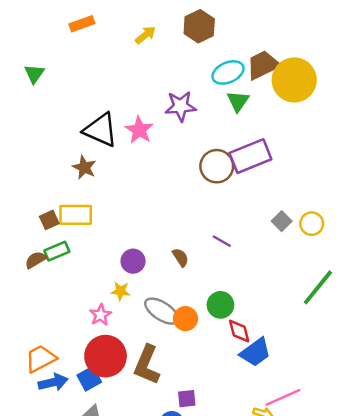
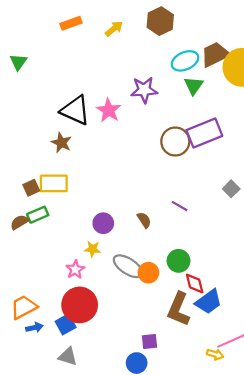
orange rectangle: (82, 24) -> (71, 23), moved
brown L-shape: (147, 365) -> (179, 309), moved
blue arrow: (53, 382) -> (34, 328), size x0.7

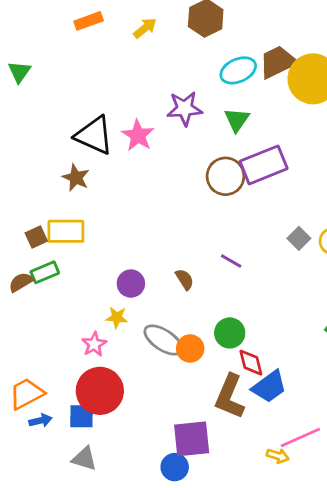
green triangle: (194, 86) -> (237, 120), moved
blue square: (66, 324) -> (81, 416), turned 30
purple square: (149, 342) -> (192, 439), size x1.8

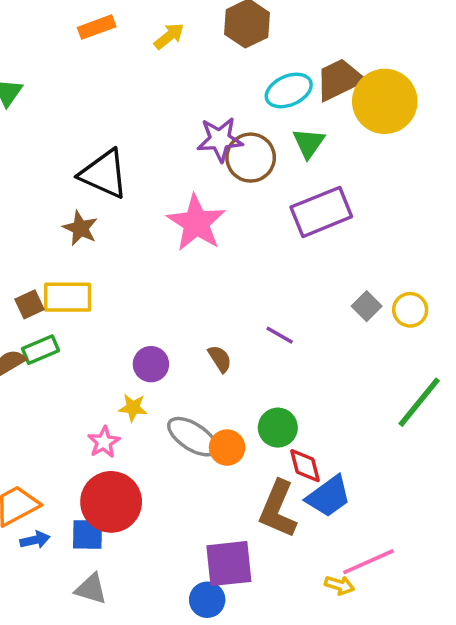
green triangle: (237, 120) -> (309, 143), moved
pink star: (138, 135) -> (196, 223), moved, size x1.4
brown circle: (225, 176) -> (251, 158), moved

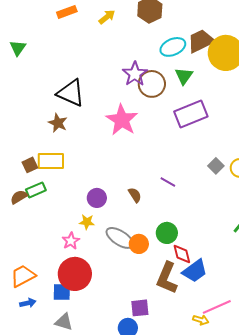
purple star: (220, 139) -> (135, 74), turned -30
blue arrow: (35, 540) -> (28, 303), moved
purple square: (229, 564) -> (140, 308), size x0.7

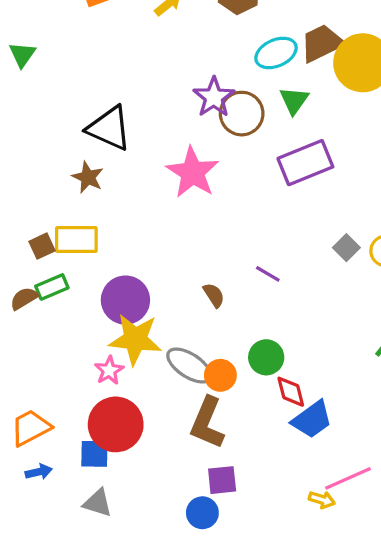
purple circle: (97, 198) -> (125, 300), moved, size x1.5
yellow star: (87, 222) -> (135, 339), size x2.0
brown L-shape: (167, 278) -> (207, 423), moved

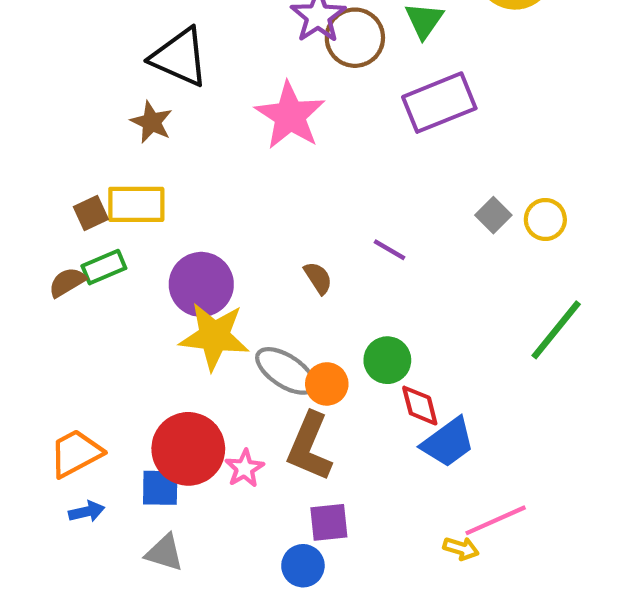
pink star: (109, 370) -> (245, 468), moved

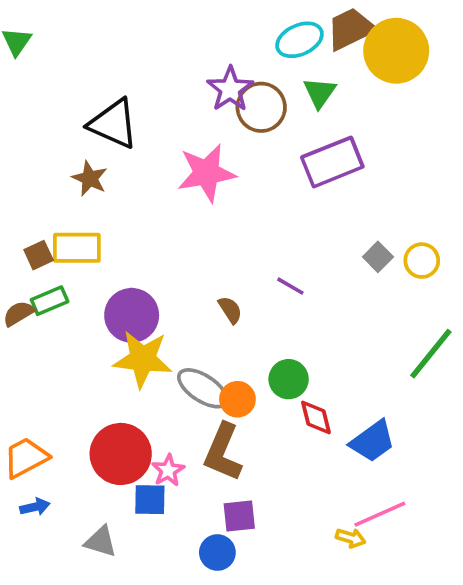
pink star: (290, 116) -> (206, 173), turned 30
blue trapezoid: (448, 442) -> (372, 441), moved
blue square: (160, 488) -> (150, 500), moved

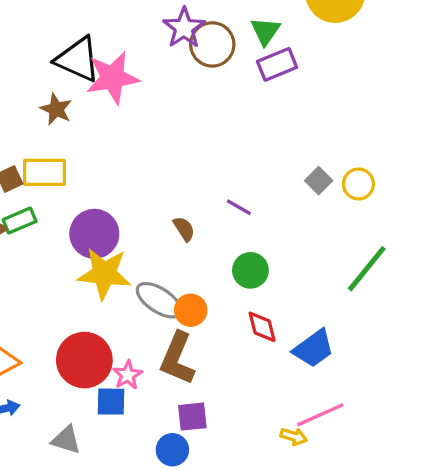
purple rectangle: (332, 162) -> (277, 64), moved, size x0.7
pink star: (206, 173) -> (113, 78), moved
green circle: (289, 379) -> (250, 270), moved

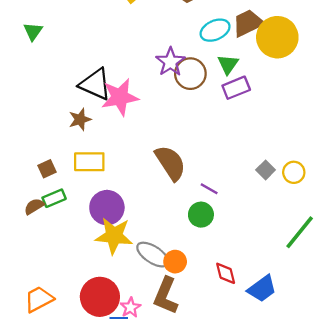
brown star: (56, 109) -> (80, 119), turned 30
yellow rectangle: (45, 172) -> (89, 162), moved
brown semicircle: (184, 229) -> (170, 163), moved, size x2.0
green circle: (250, 270) -> (201, 215), moved

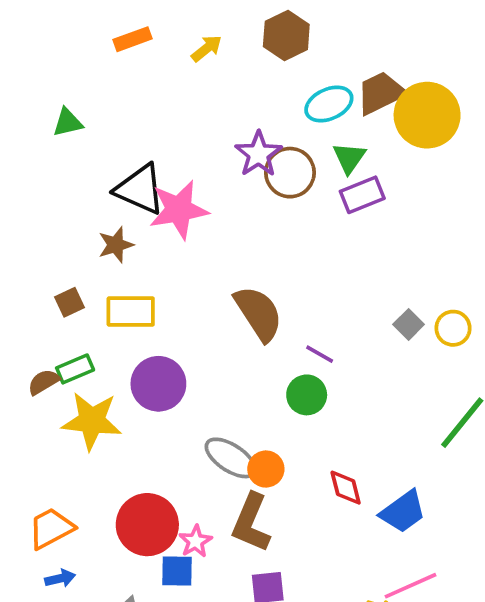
green triangle: (33, 31) -> (68, 123), moved, turned 42
brown square: (47, 169) -> (69, 302), moved
yellow star: (114, 236) -> (92, 421), moved

